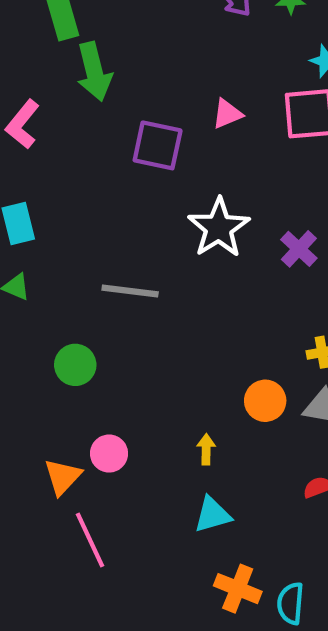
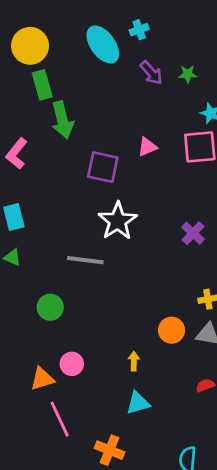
white star: (219, 228) -> (118, 221), moved
orange triangle: (63, 477) -> (42, 379), turned 30
orange cross: (238, 589) -> (110, 450), moved

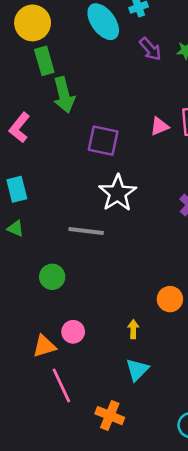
pink triangle: (147, 147) -> (159, 126), moved
cyan triangle: (138, 403) -> (137, 370), turned -30

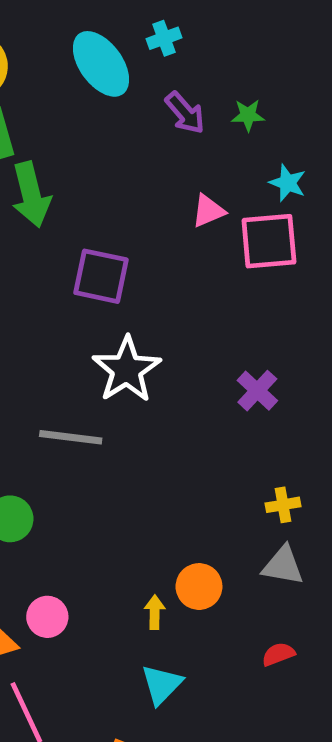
pink triangle: (159, 126) -> (208, 211), moved
orange circle: (170, 299) -> (199, 587), moved

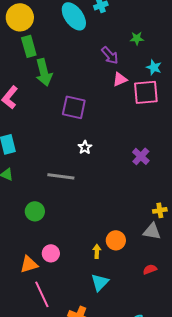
purple arrow: (185, 113) -> (110, 55), moved
white star: (127, 370) -> (85, 147), size x0.5
yellow cross: (283, 505) -> (160, 210), moved

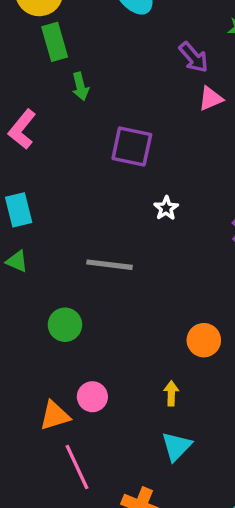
green arrow: (44, 72) -> (80, 86), size x0.6
white star: (85, 147) -> (166, 208), moved
orange circle: (116, 240) -> (204, 340), moved

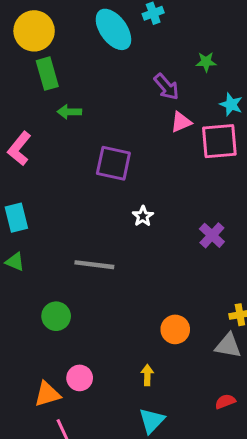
green arrow: (80, 86) -> (69, 112), turned 105

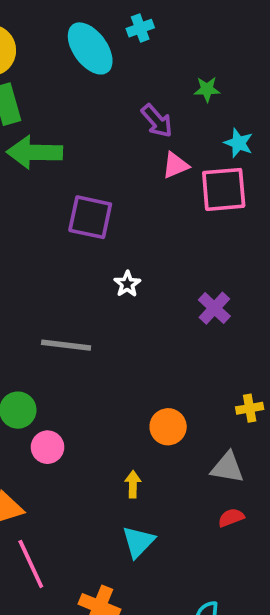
green arrow: (69, 112) -> (35, 152), size x1.8
gray triangle: (228, 346) -> (227, 468), moved
pink circle: (80, 378) -> (48, 447), moved

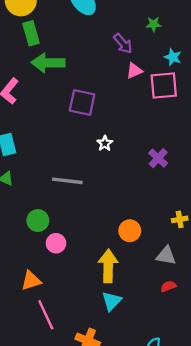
yellow arrow: (133, 484) -> (108, 266), size x2.0

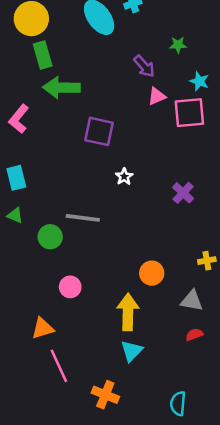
green circle: (38, 221) -> (50, 237), moved

